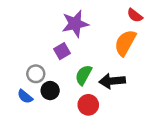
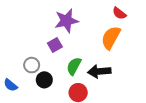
blue semicircle: (25, 96) -> (10, 85), moved

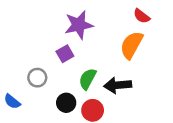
black circle: (44, 80) -> (66, 103), moved

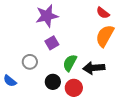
red semicircle: (142, 16) -> (103, 13), moved
purple star: (79, 25) -> (47, 16), moved

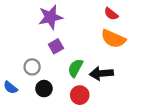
orange semicircle: (105, 36) -> (113, 39), turned -95
black circle: (53, 82) -> (44, 89), moved

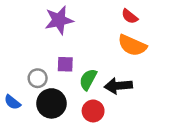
purple square: (56, 46) -> (65, 64), moved, turned 32
black circle: (44, 89) -> (51, 103), size x1.5

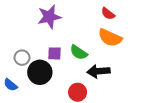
gray circle: (38, 78) -> (22, 58), moved
green semicircle: (88, 79) -> (79, 52), moved, turned -84
black circle: (51, 103) -> (40, 72), moved

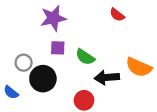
orange semicircle: (110, 38) -> (139, 67), moved
purple square: (55, 53) -> (58, 48), moved

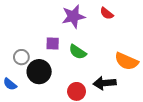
purple star: (53, 18) -> (73, 17), moved
black arrow: (107, 77) -> (105, 83), moved

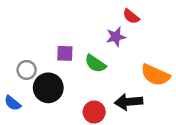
purple star: (73, 17) -> (116, 37), moved, size x0.7

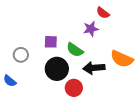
black circle: (48, 88) -> (57, 69), moved
black arrow: (129, 102) -> (94, 68), moved

